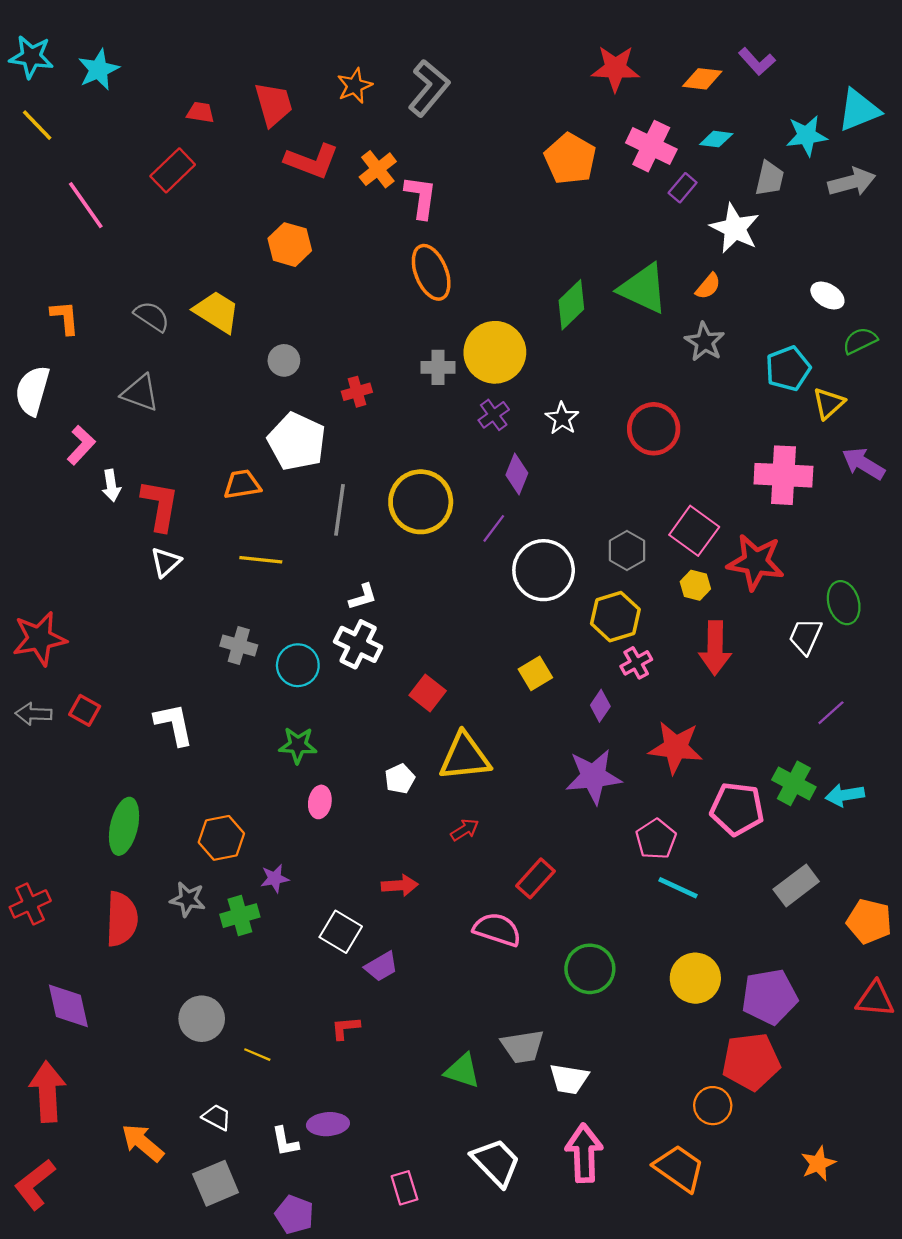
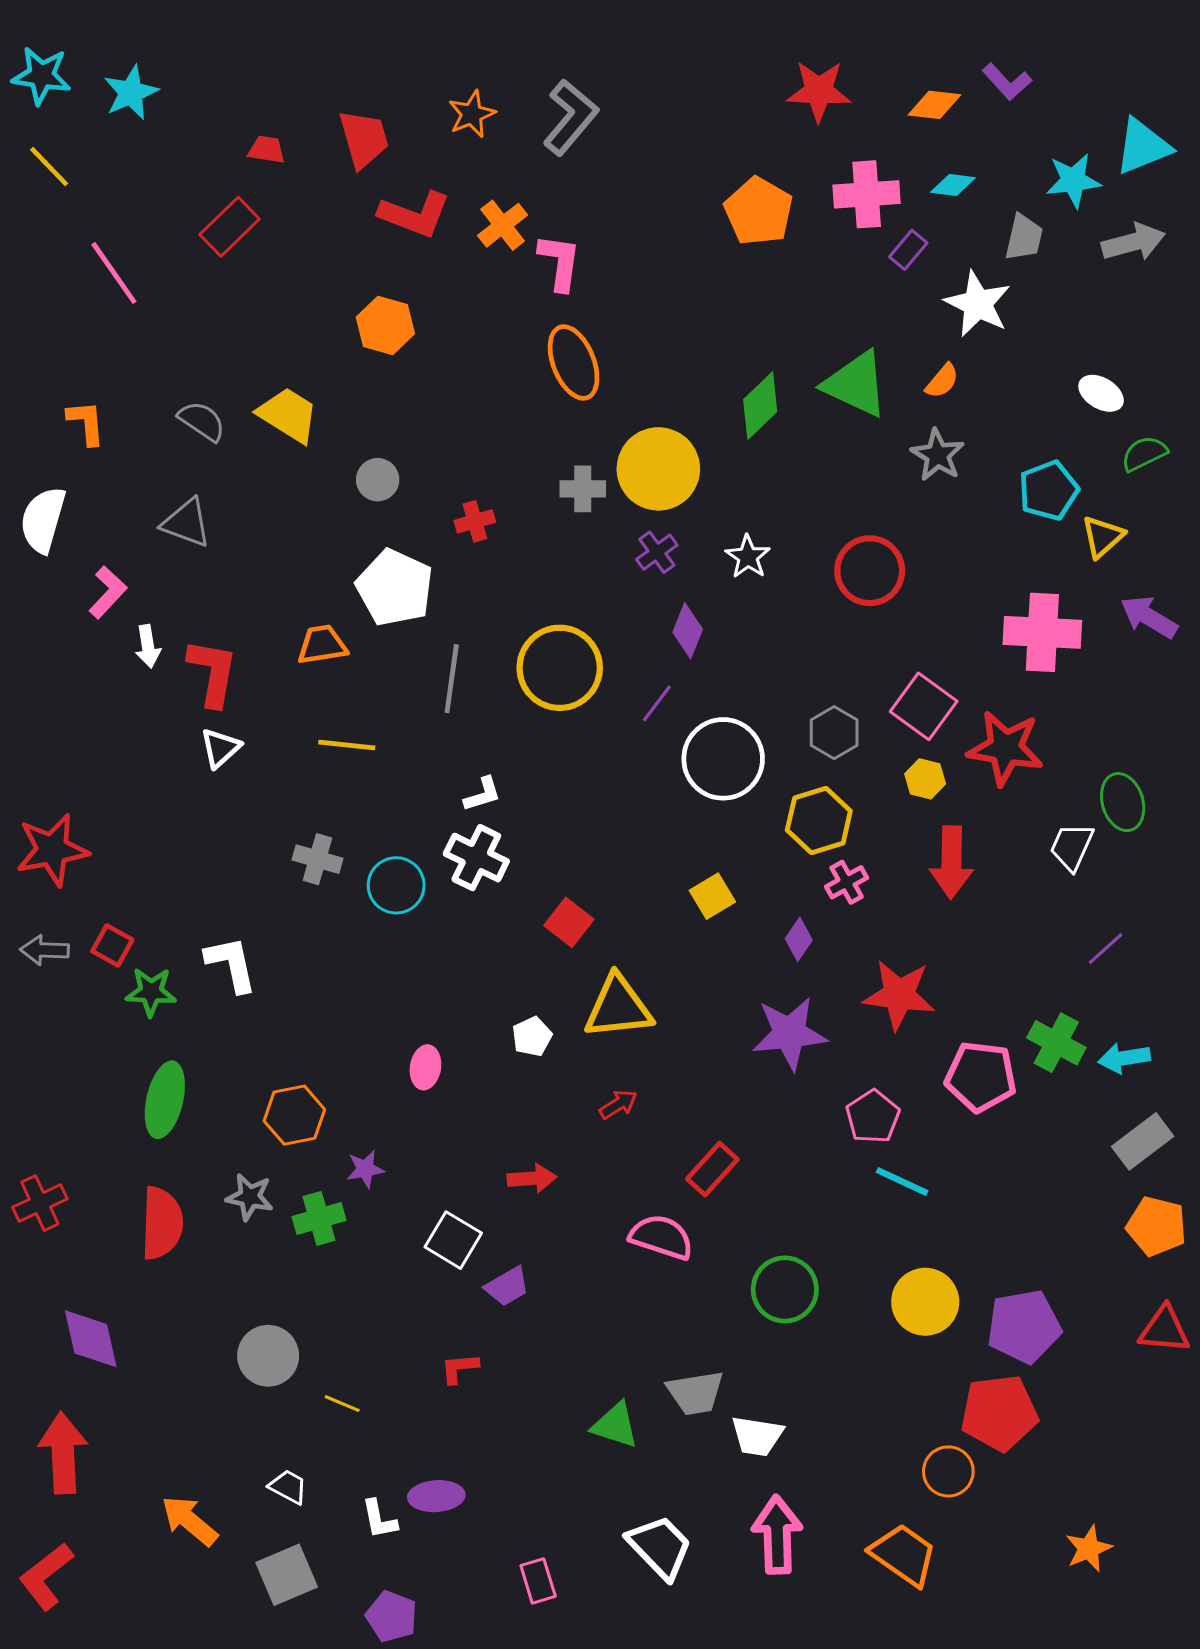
pink cross: (651, 146) -> (867, 194), turned -30
green star: (298, 745) -> (151, 992), moved
gray rectangle: (796, 885) -> (1143, 1141), moved

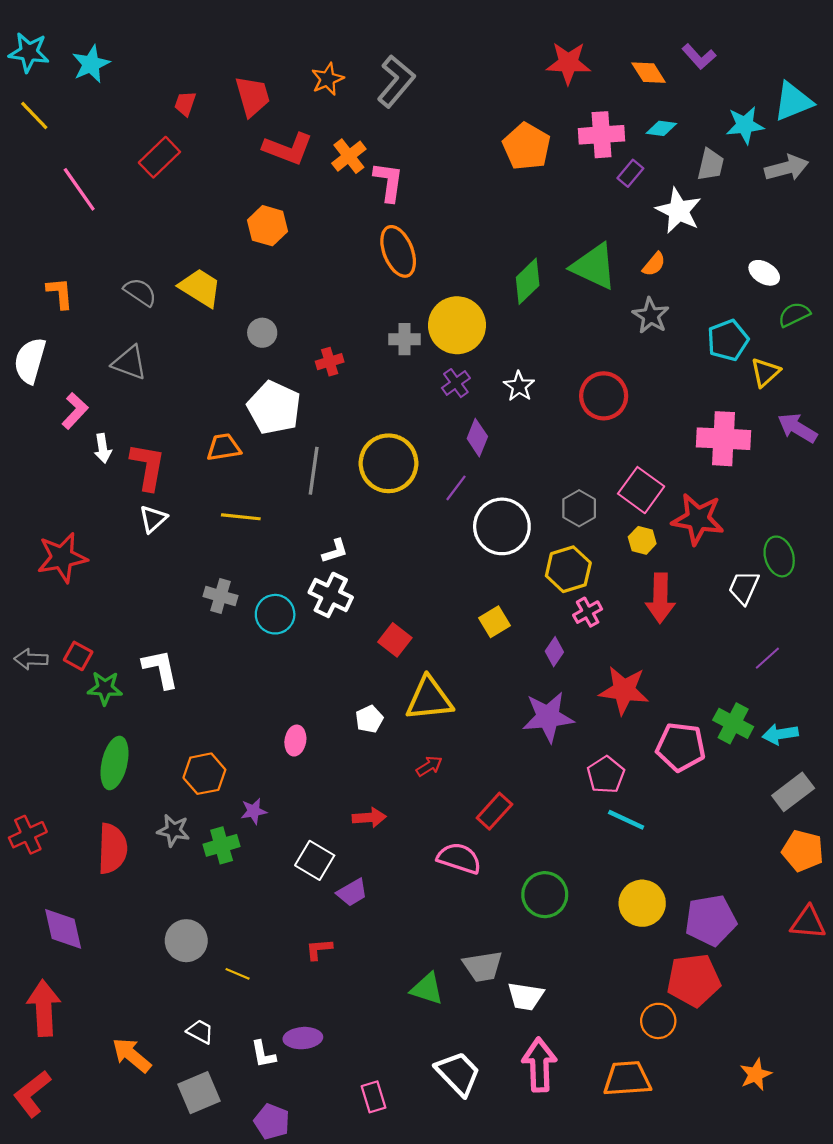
orange diamond: (934, 105) -> (649, 73), turned 51
red trapezoid: (267, 150) -> (185, 104), turned -80
red star: (52, 850) -> (62, 557), moved
orange trapezoid: (904, 1555) -> (627, 1079), turned -39

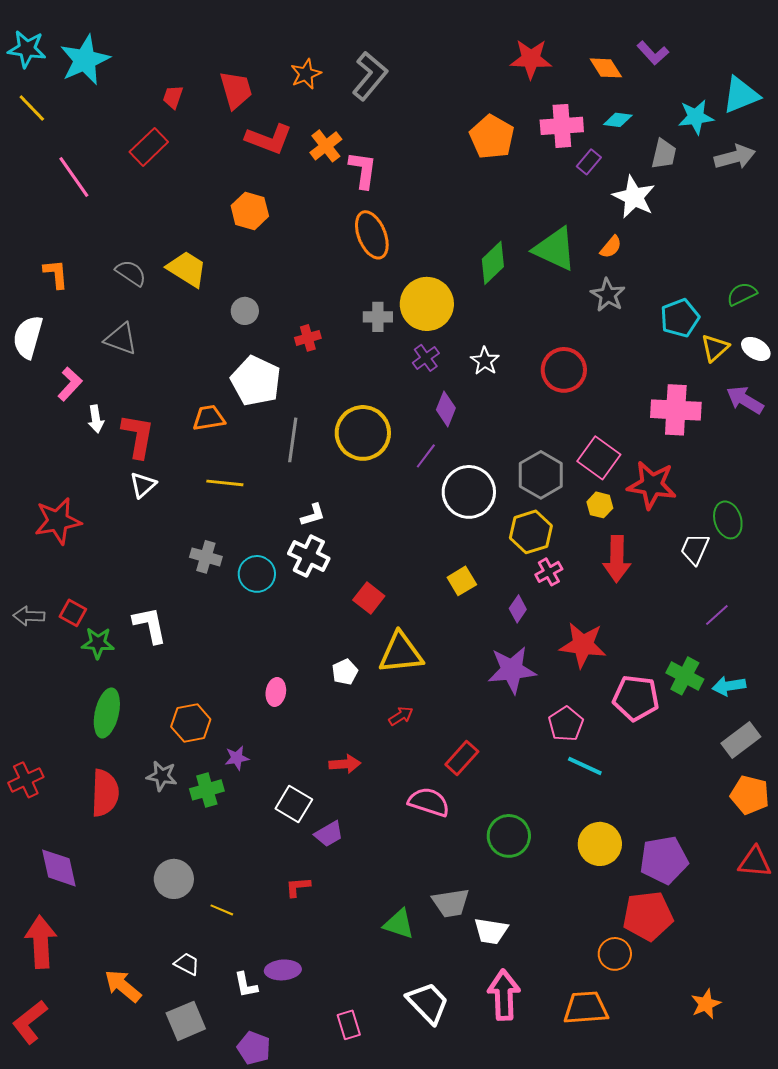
cyan star: (91, 64) -> (85, 60), size x1.4
white ellipse: (764, 273) -> (756, 349), moved
gray hexagon: (579, 508) -> (541, 475), size x1.4

